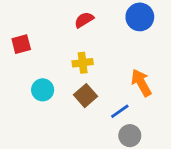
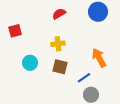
brown square: (86, 96) -> (60, 67), turned -35

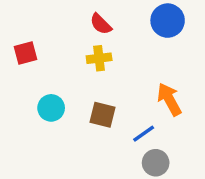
red semicircle: (59, 14) -> (101, 24), turned -104
yellow cross: (58, 44) -> (99, 58), moved

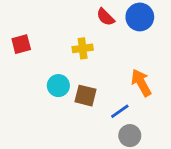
red semicircle: (101, 24) -> (106, 17), moved
cyan circle: (51, 108) -> (58, 86), moved

